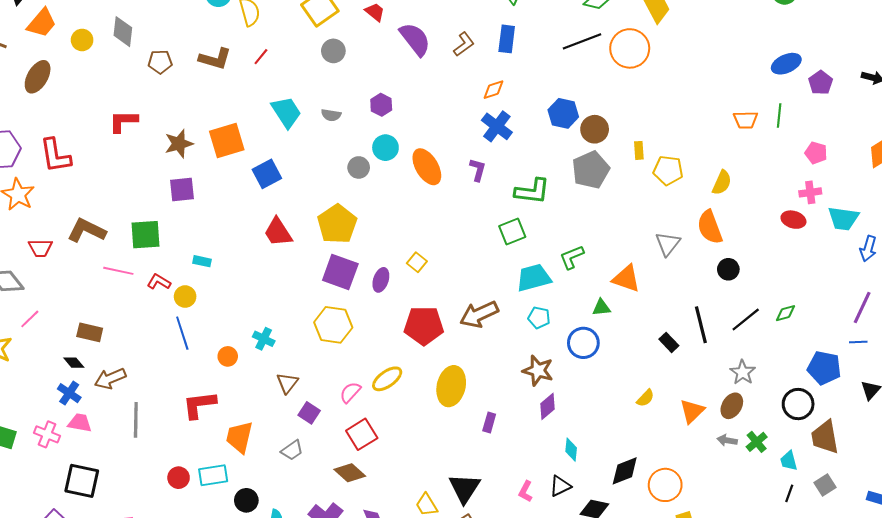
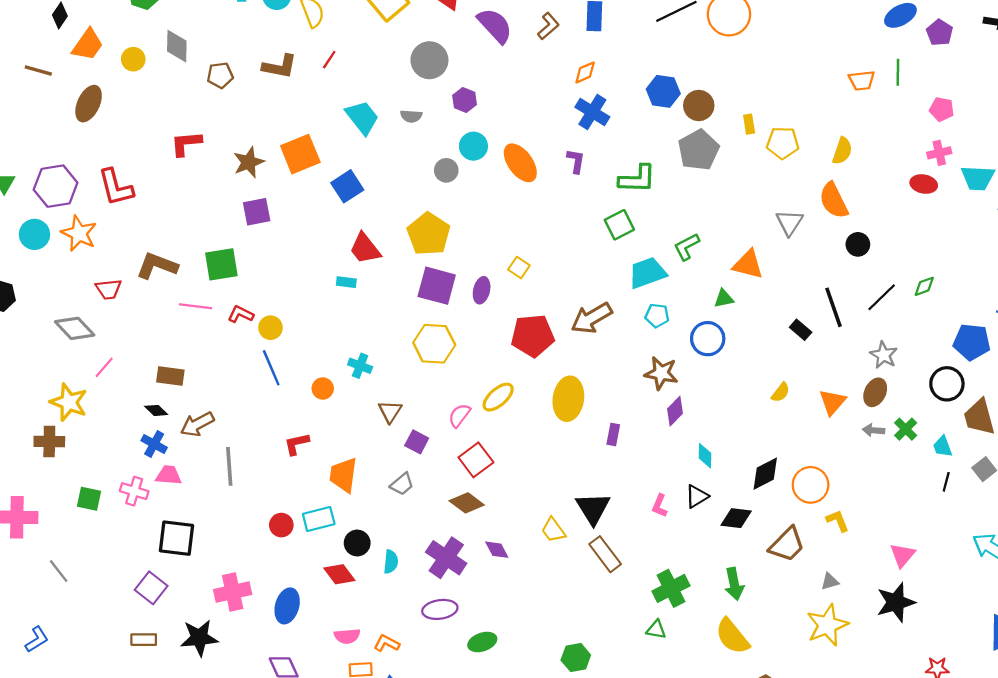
gray circle: (333, 51) -> (429, 60), moved, size x1.4
cyan rectangle: (202, 261) -> (346, 282), moved
red L-shape: (199, 405) -> (297, 444), size x0.7

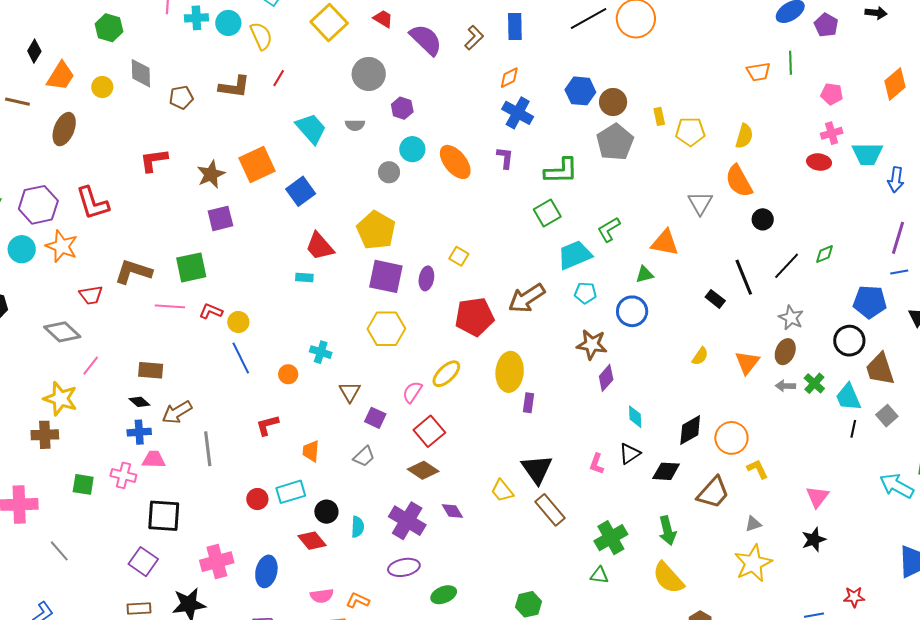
purple rectangle: (613, 434) -> (529, 403), moved
blue cross: (154, 444) -> (139, 432), turned -30
cyan trapezoid: (943, 446) -> (848, 397), size x1.4
orange trapezoid: (343, 475) -> (311, 451), size x0.7
black star: (896, 602) -> (814, 540), size x0.7

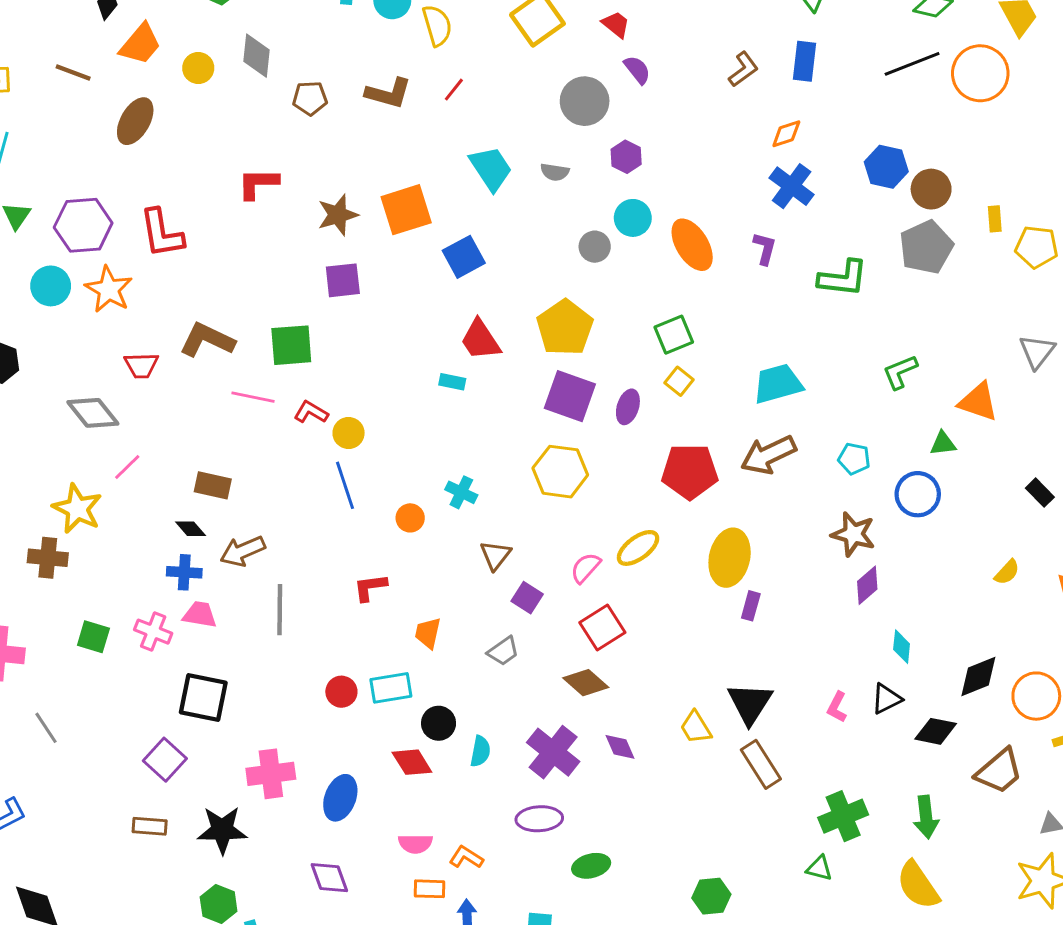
purple semicircle: (426, 40) -> (637, 70), moved, size x0.6
green square: (547, 213) -> (674, 335), moved
cyan trapezoid: (575, 255) -> (778, 384), moved

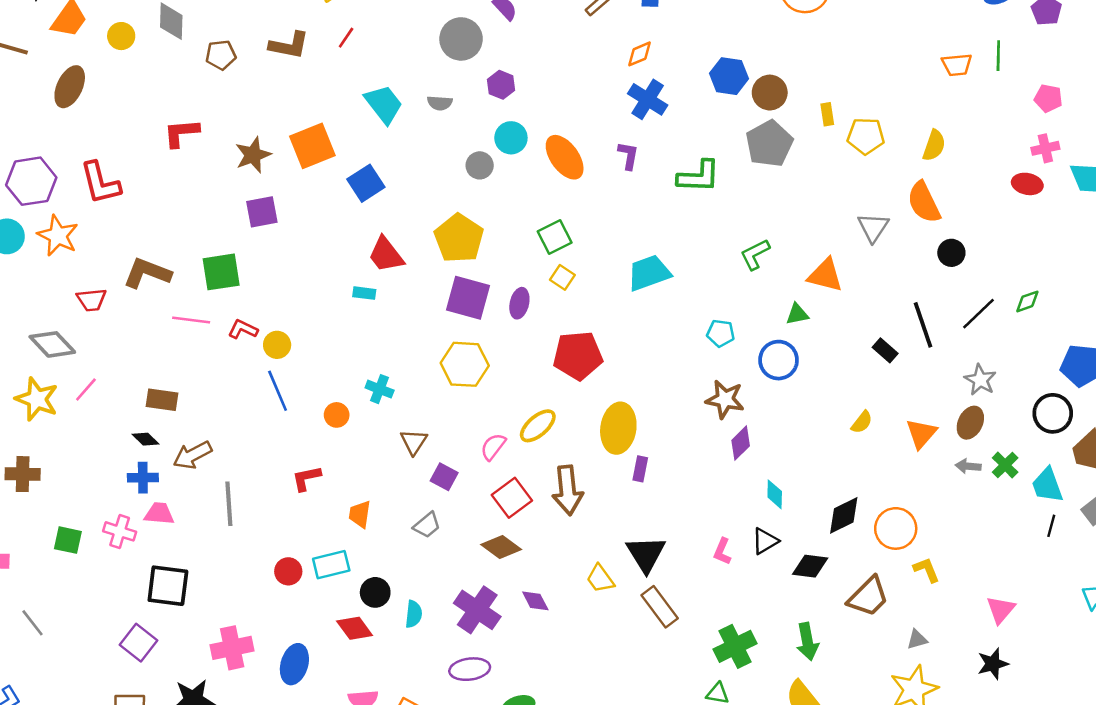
brown arrow: (768, 455) -> (568, 490), moved, turned -66
yellow star: (77, 509) -> (37, 399), moved

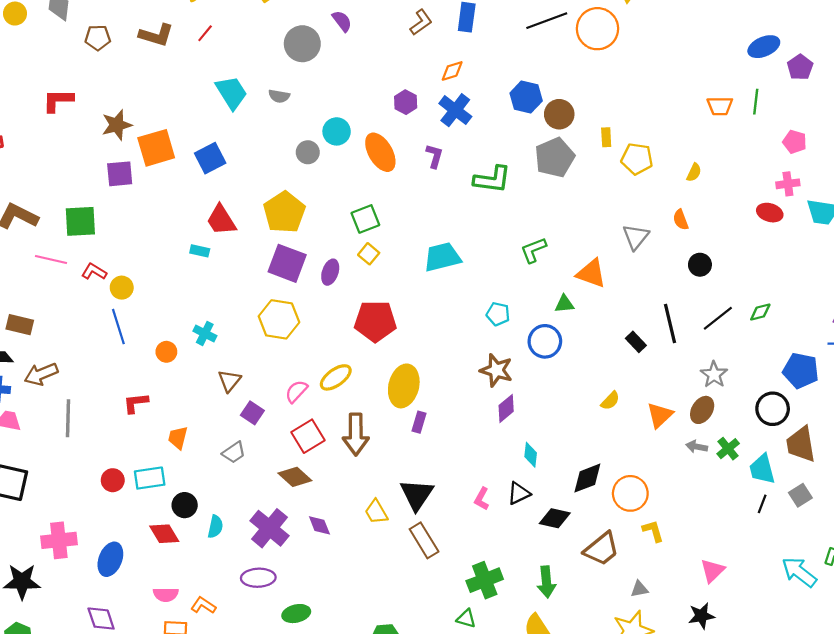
purple hexagon: (501, 85) -> (406, 102), moved
yellow semicircle: (934, 145) -> (694, 172), size x0.7
orange square: (312, 146) -> (156, 148), moved
orange semicircle: (924, 202) -> (681, 220), size x0.6

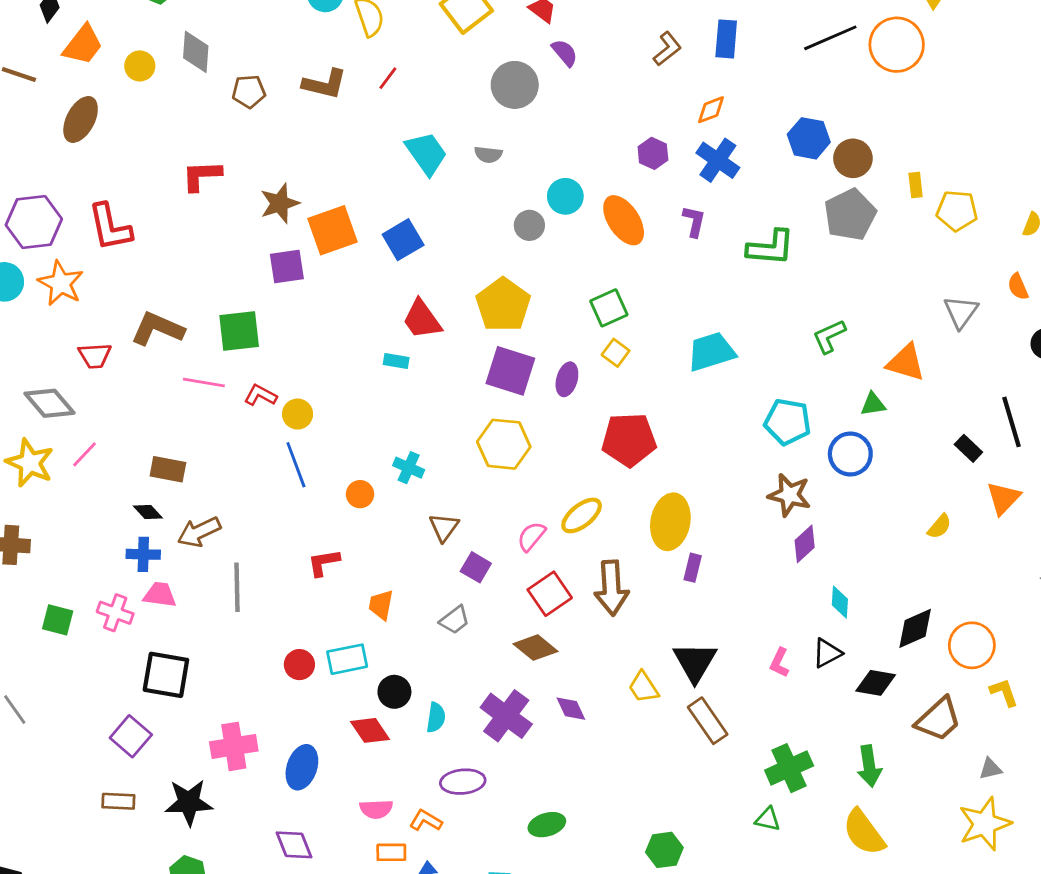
cyan pentagon: (498, 314) -> (788, 422), size x1.5
orange triangle: (660, 415) -> (1003, 498), moved
purple ellipse: (258, 578) -> (463, 782), moved

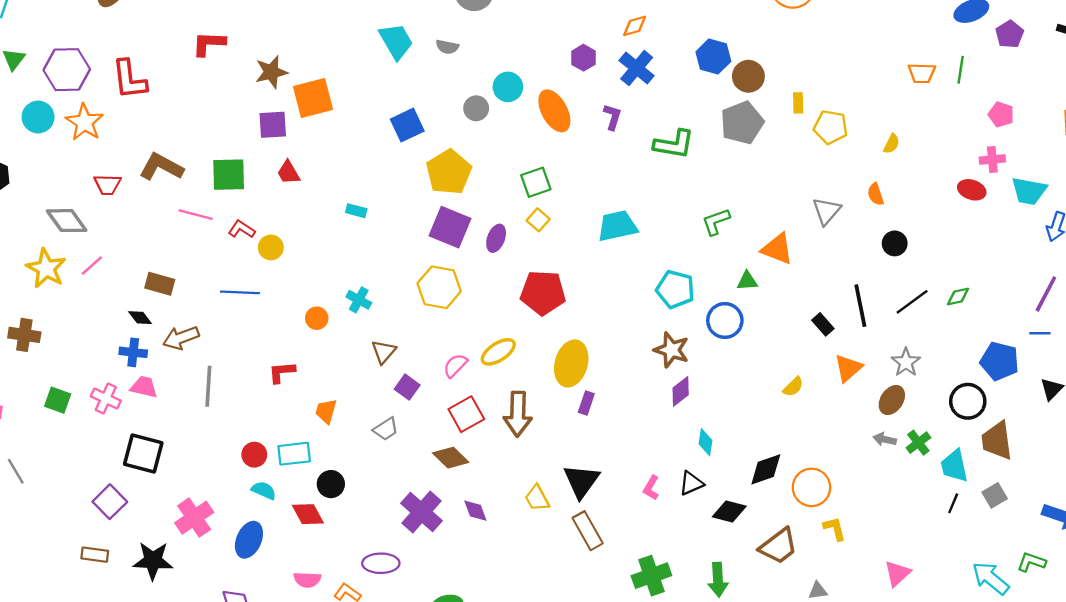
blue square: (403, 240) -> (407, 125), moved
red trapezoid: (422, 319) -> (288, 173), moved, size x0.7
blue line: (296, 465) -> (240, 292), moved, turned -72
cyan semicircle: (436, 718) -> (264, 490), moved, turned -80
pink cross: (234, 746) -> (194, 518), turned -30

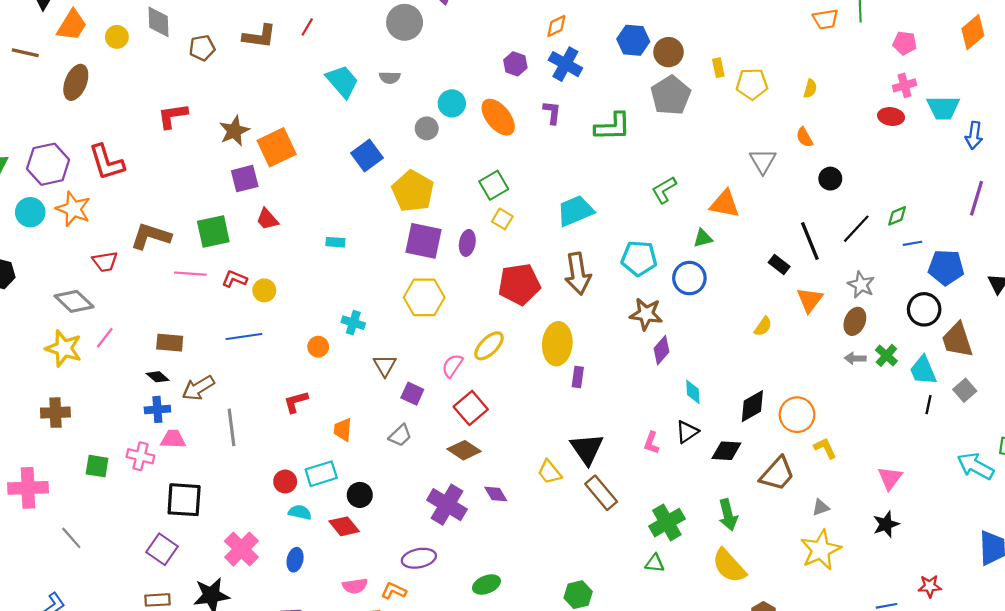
blue line: (1040, 333) -> (913, 243), moved
brown arrow: (518, 414) -> (578, 274), moved
blue ellipse: (249, 540) -> (295, 560), size x0.7

